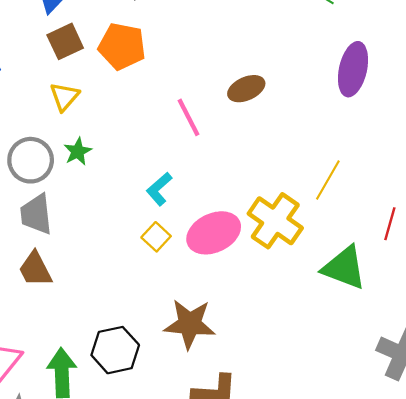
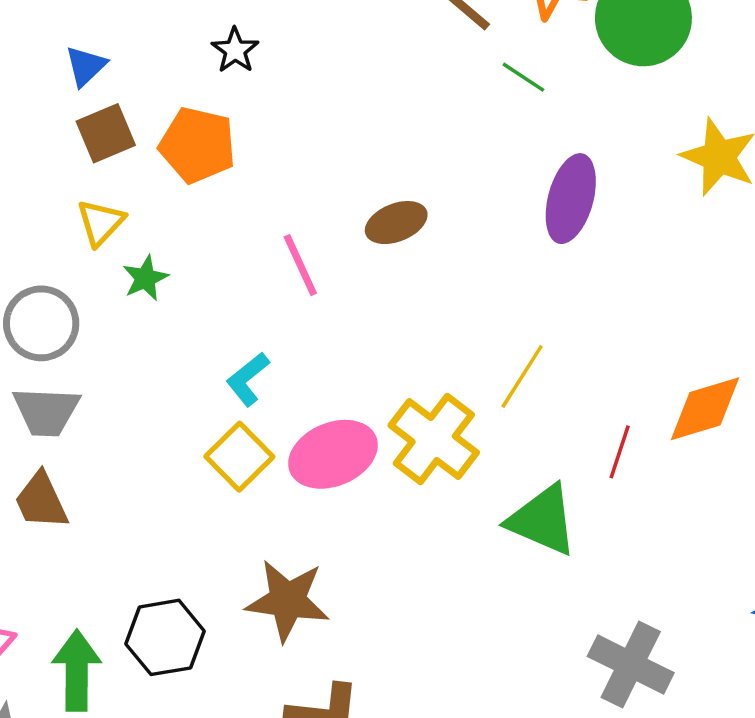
green star: (78, 151) -> (145, 278), moved
gray trapezoid: (36, 214) -> (46, 411), turned -84
yellow square: (156, 237) -> (239, 457), size x1.4

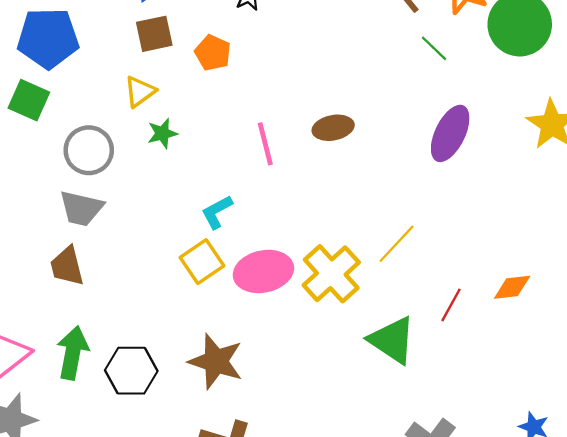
orange pentagon: (198, 145) -> (213, 53), size x0.7
orange diamond: (705, 409) -> (512, 287), size x0.7
green arrow: (77, 670) -> (73, 353), moved

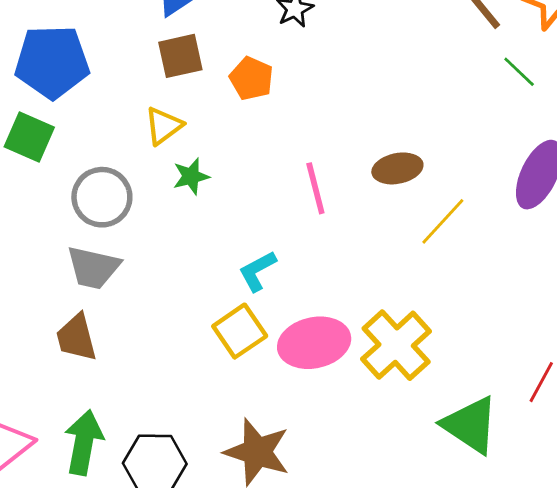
yellow line: (397, 244) -> (443, 221), moved

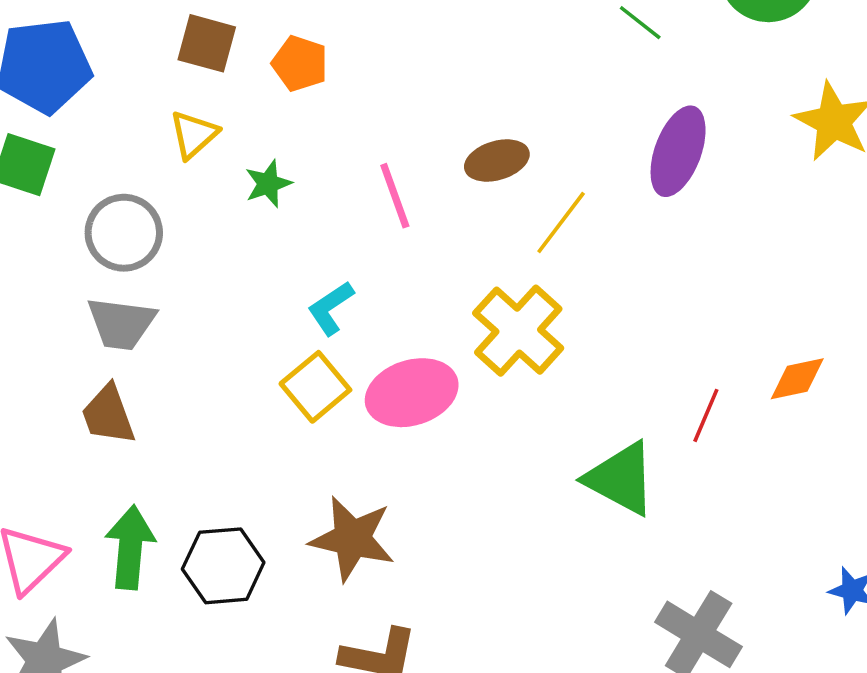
brown square: (180, 56) -> (207, 43), turned 33
green star: (191, 176) -> (268, 184), moved
yellow cross: (396, 345) -> (518, 331), moved

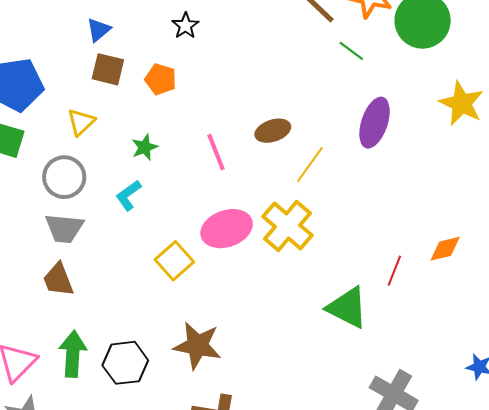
yellow triangle: (194, 134) -> (81, 122), moved
cyan L-shape: (331, 308) -> (128, 195), moved
pink ellipse: (412, 393) -> (227, 229), moved

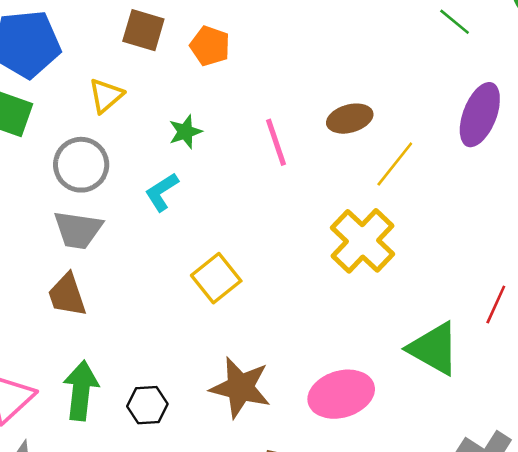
pink ellipse: (227, 229) -> (341, 394), moved
black hexagon: (125, 363) -> (147, 405), size x0.7

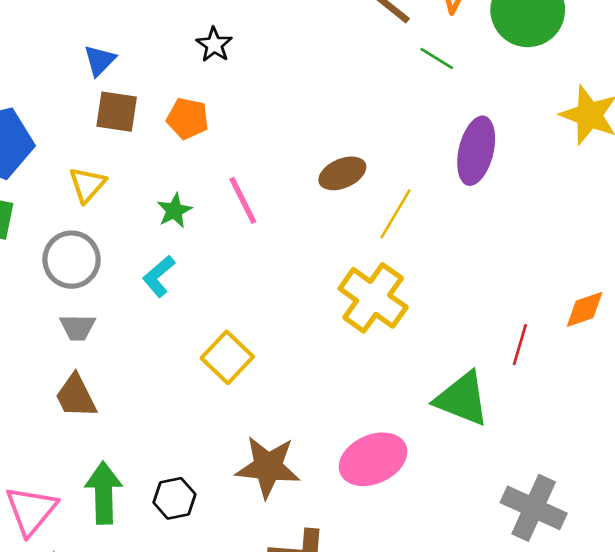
pink line: (276, 142) -> (243, 200), moved
gray trapezoid: (78, 230) -> (78, 327), size x0.7

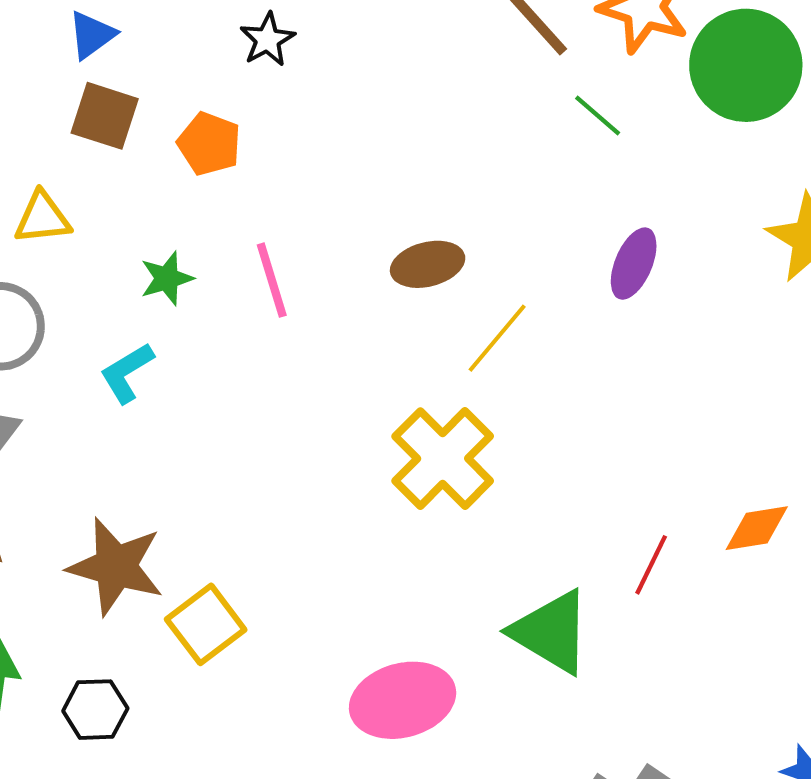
purple ellipse: (476, 151) -> (634, 264), size x0.7
yellow triangle: (87, 185) -> (42, 218), turned 33
yellow square: (227, 357) -> (206, 624), moved
brown star: (268, 467) -> (116, 566), moved

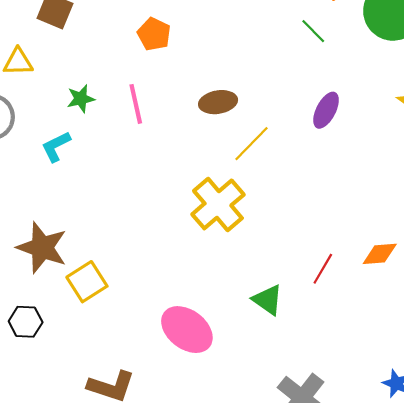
orange pentagon: (209, 144) -> (154, 34), moved
green triangle: (551, 632) -> (268, 300), size x0.7
pink ellipse: (403, 700) -> (187, 330), turned 48

